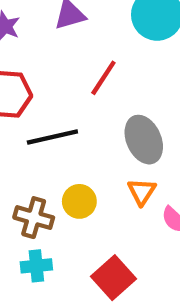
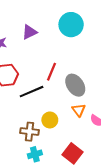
red line: (103, 78) -> (52, 72), moved

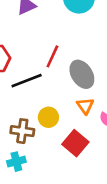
red square: (73, 153) -> (75, 143), moved
cyan cross: (35, 154) -> (16, 162), moved

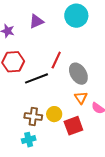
yellow circle: (48, 117) -> (54, 114), moved
red square: (75, 143) -> (73, 126), turned 30

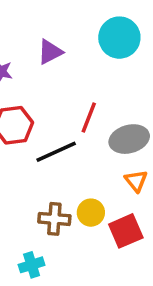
gray ellipse: (78, 74) -> (129, 139), turned -70
cyan cross: (29, 140) -> (32, 265), moved

